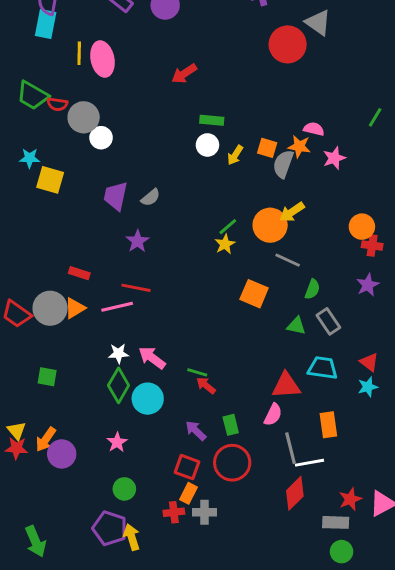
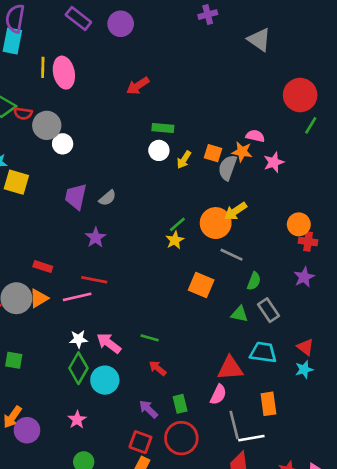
red circle: (288, 44) -> (300, 95), moved
green line: (197, 372) -> (150, 338), moved

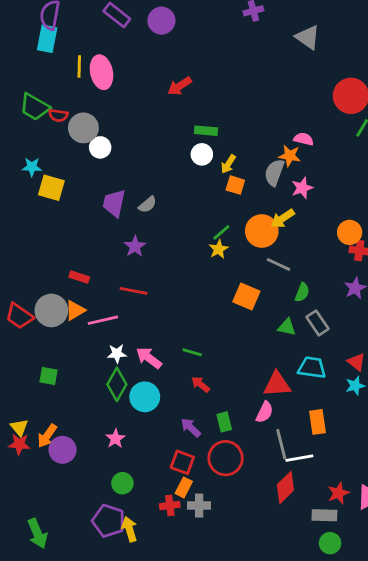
orange square: (213, 153) -> (235, 185), moved
pink star: (274, 162) -> (302, 188), moved
pink line: (77, 297) -> (103, 320), moved

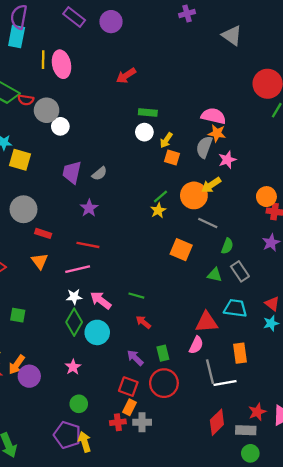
pink semicircle: (304, 139) -> (213, 116), moved, size x1.5
gray circle: (51, 310) -> (24, 209), moved
orange triangle: (75, 310) -> (40, 261), turned -36
pink line: (103, 320) -> (78, 269), moved
red diamond: (285, 487) -> (217, 422), moved

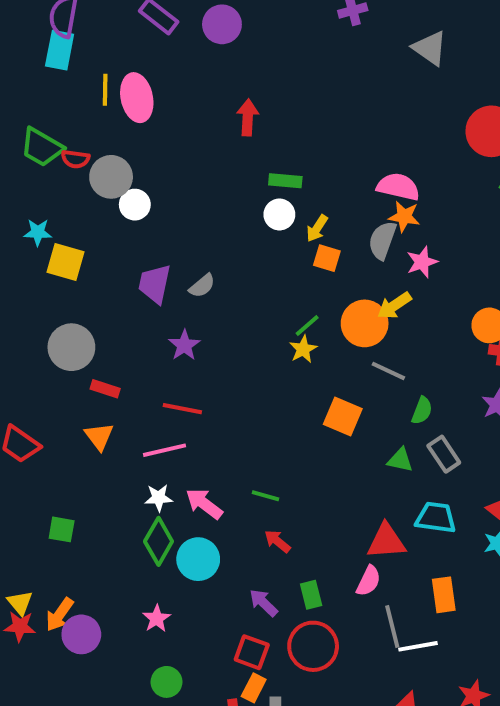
red arrow: (126, 76) -> (248, 117), turned 126

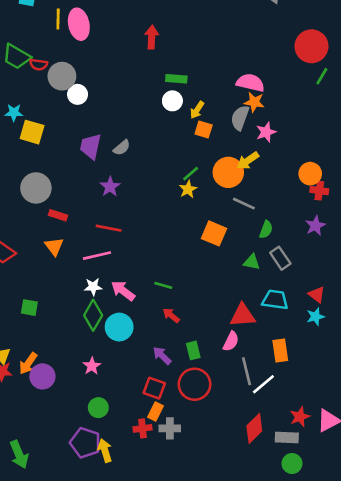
white line: (418, 646) -> (263, 384), turned -30

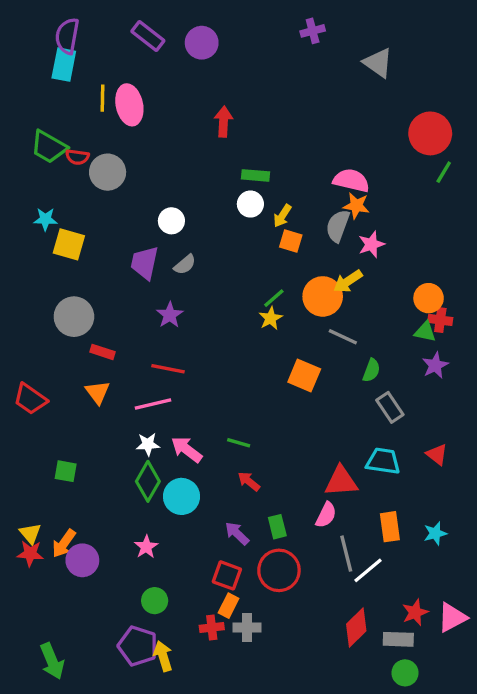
white circle: (78, 94) -> (171, 221), moved
green triangle: (252, 262) -> (425, 332), moved
cyan star: (315, 317) -> (435, 533), moved

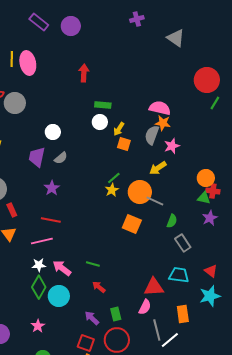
orange circle: (323, 296) -> (140, 192), moved
red rectangle: (103, 352) -> (12, 210), turned 48
cyan star: (435, 533) -> (210, 296), moved, size x1.5

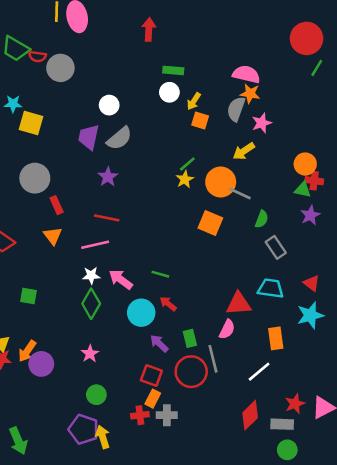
gray semicircle: (61, 158) -> (119, 138), size x1.5
cyan circle: (59, 296) -> (141, 313), moved
gray line: (157, 330) -> (213, 359), moved

